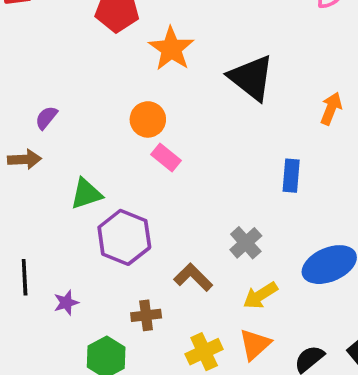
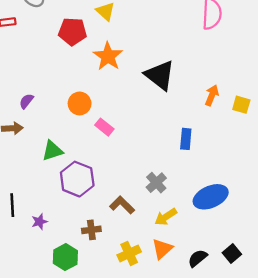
orange circle: (148, 119) -> (80, 104), moved

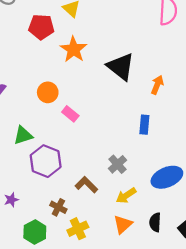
orange arrow: (212, 95) -> (157, 85), moved
brown cross: (91, 230) -> (58, 207), turned 35
yellow cross: (129, 253) -> (78, 229), moved
black semicircle: (198, 258) -> (155, 222), moved, turned -48

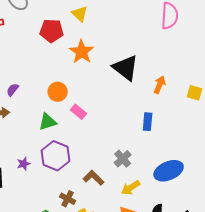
green triangle: (23, 135) -> (48, 122), moved
purple star: (11, 200) -> (24, 164), moved

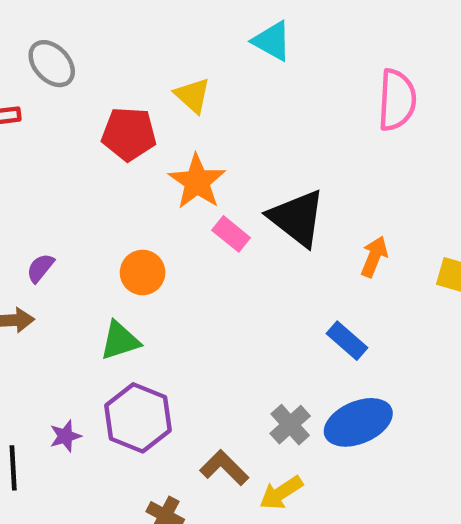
pink rectangle: (79, 112) -> (231, 234), moved
blue rectangle: (148, 122) -> (347, 341), turned -54
blue ellipse: (169, 171) -> (358, 422), moved
yellow arrow: (131, 188) -> (281, 493), moved

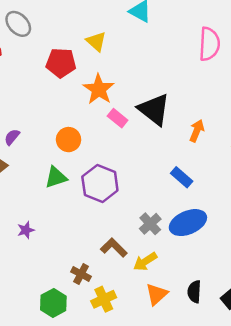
purple hexagon: (138, 418) -> (100, 184), moved

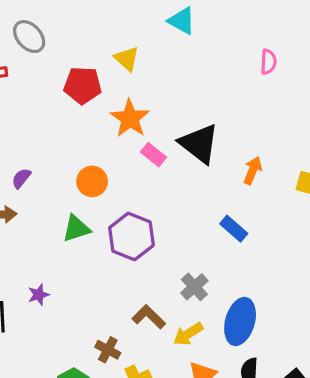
pink semicircle: (209, 44) -> (268, 62), size x0.6
blue ellipse: (188, 223) -> (240, 321), moved, turned -51

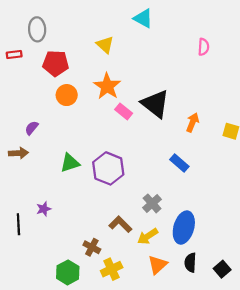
gray ellipse: (29, 37) -> (37, 29), turned 40
red pentagon: (83, 85) -> (56, 63), moved
orange circle: (92, 181) -> (67, 95), moved

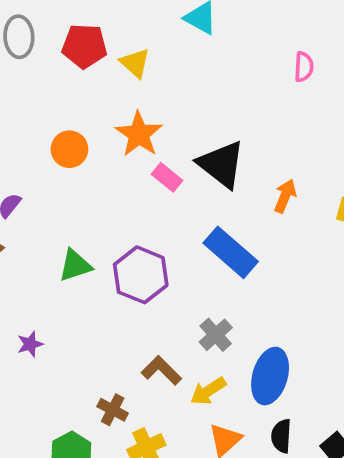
red pentagon: (56, 63) -> (84, 46), moved
blue rectangle: (179, 163) -> (231, 252), moved, size x1.6

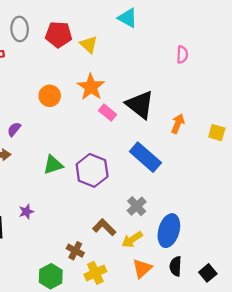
pink semicircle: (304, 67) -> (182, 55), moved

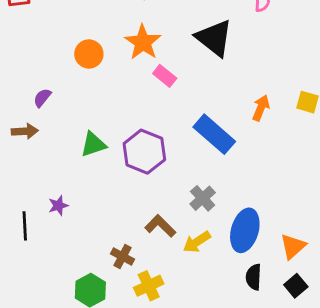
black triangle: (140, 105) -> (214, 38), moved
orange arrow: (178, 124) -> (261, 108), moved
orange triangle: (142, 268) -> (293, 246), moved

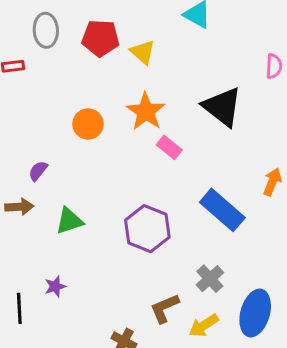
green triangle: (93, 144) -> (69, 221), moved
brown L-shape: (160, 226) -> (165, 308), turned -68

